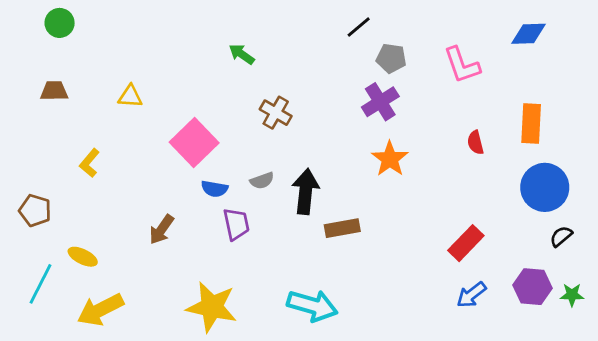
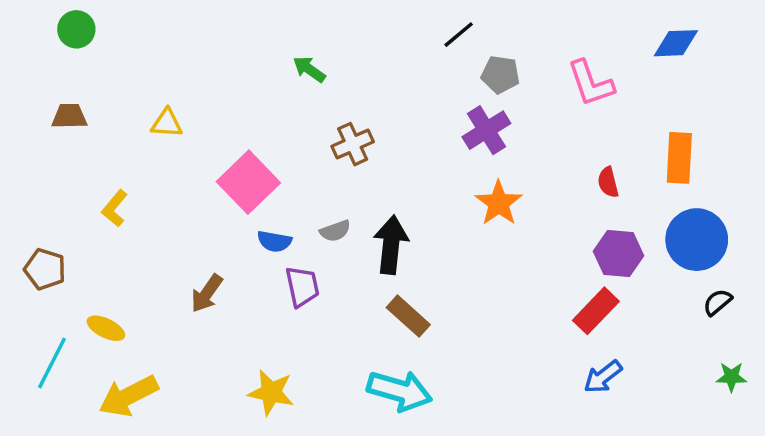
brown cross: (276, 113) -> (353, 144), turned 36
brown rectangle: (342, 228) -> (408, 316), moved, turned 52
purple hexagon: (533, 287) -> (619, 253), moved
yellow star: (212, 307) -> (271, 392), size x0.7

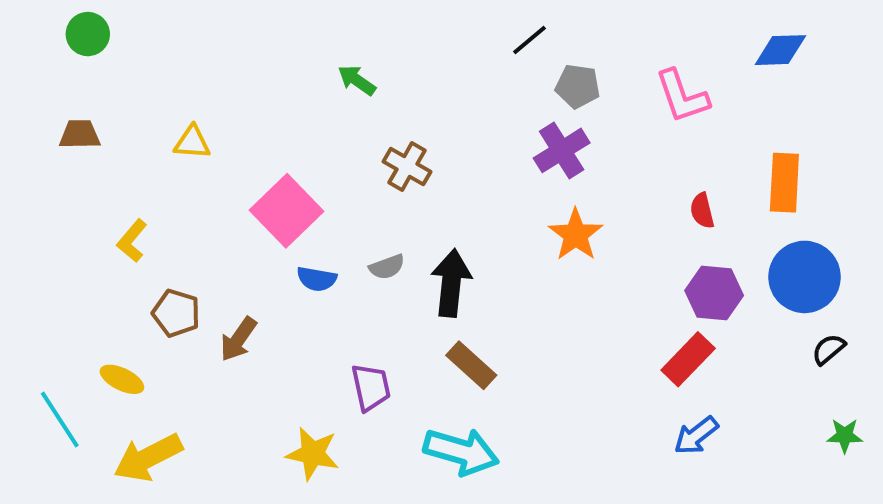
brown cross: (353, 144) -> (407, 167), turned -36
brown pentagon: (45, 269) -> (176, 313), moved
purple trapezoid: (302, 286) -> (371, 387), moved
cyan line: (52, 363) -> (60, 419), turned -60

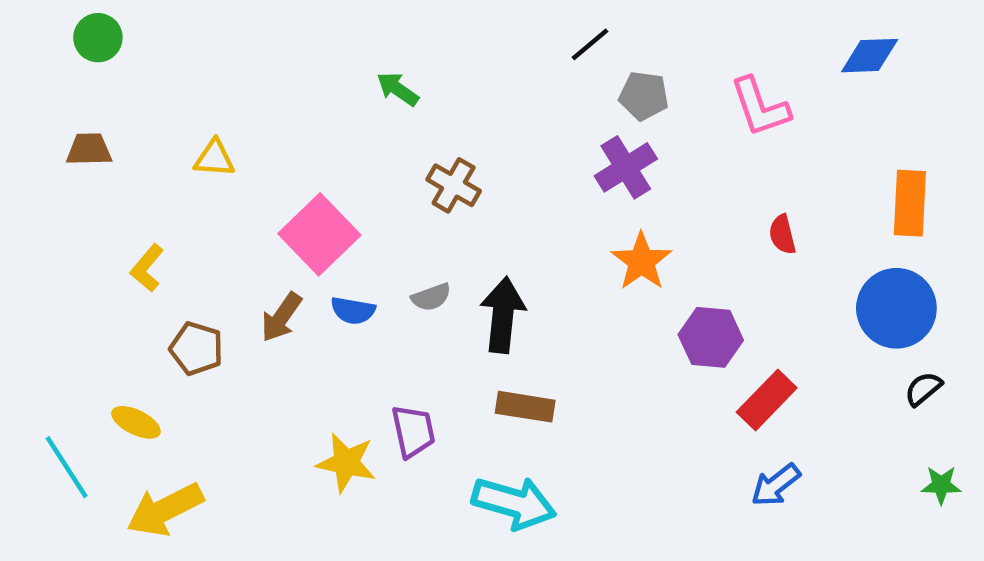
orange rectangle: (784, 183) -> (910, 203), moved
purple hexagon: (714, 293) -> (711, 337), moved
brown arrow: (238, 339) -> (281, 317), moved
brown rectangle: (471, 365) -> (525, 407), turned -33
yellow star: (313, 454) -> (346, 463), moved

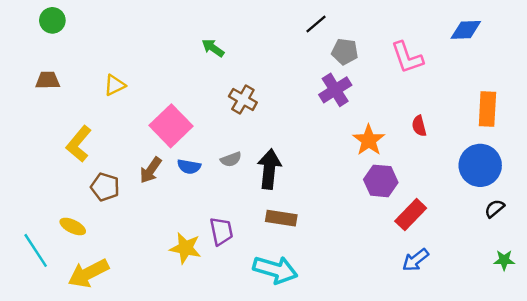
yellow triangle: (214, 158) -> (115, 85), turned -30
orange star: (641, 261) -> (369, 140), moved
yellow L-shape: (147, 268) -> (79, 144), size x1.4

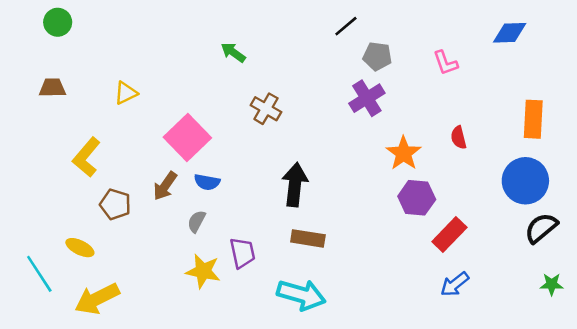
pink L-shape: (407, 58) -> (446, 63), size x0.7
gray semicircle: (231, 159) -> (197, 221), moved, turned 138
black semicircle: (495, 209) -> (541, 228), size x1.5

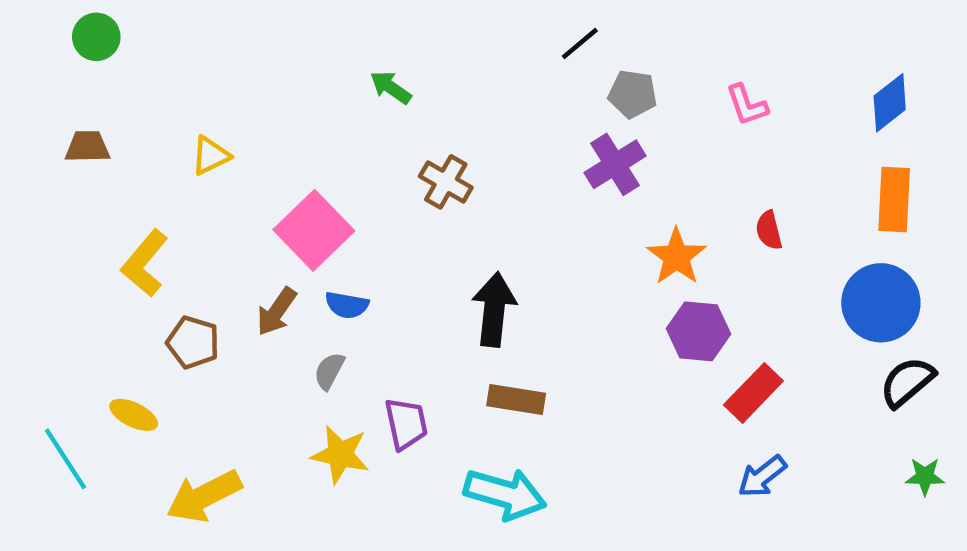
blue diamond: (510, 33) -> (890, 103), moved, turned -36
yellow arrow: (97, 299) -> (204, 496), moved

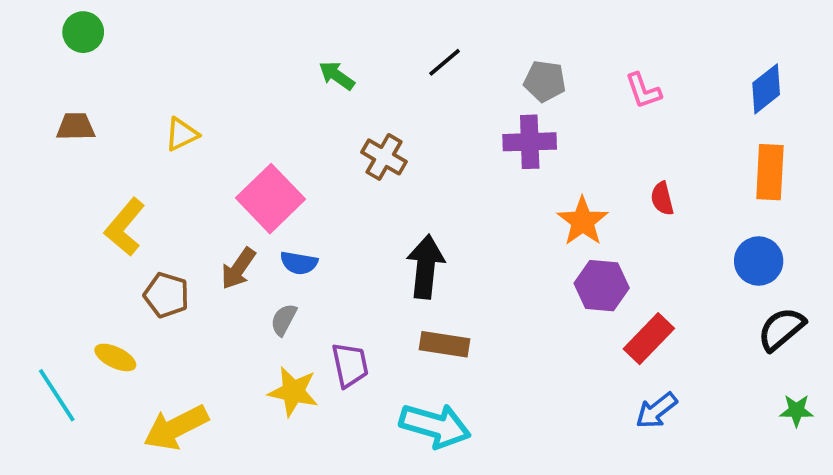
black line: (580, 43) -> (445, 62), moved
purple cross: (615, 164) -> (530, 142), turned 30
blue circle: (881, 303) -> (759, 261), size x0.7

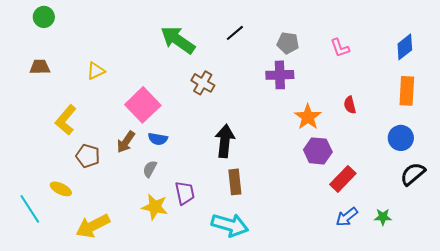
green arrow: (337, 76) -> (178, 40), size x1.8
brown rectangle: (445, 344) -> (235, 182), turned 75
green star: (796, 410) -> (383, 217), moved

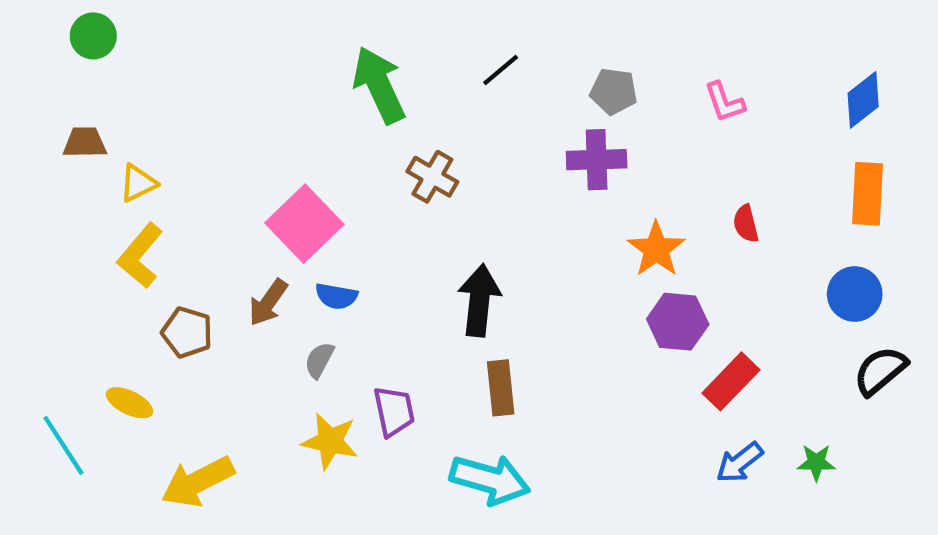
green arrow: (178, 40) -> (379, 85), turned 30
yellow triangle: (96, 71) -> (138, 183), moved

